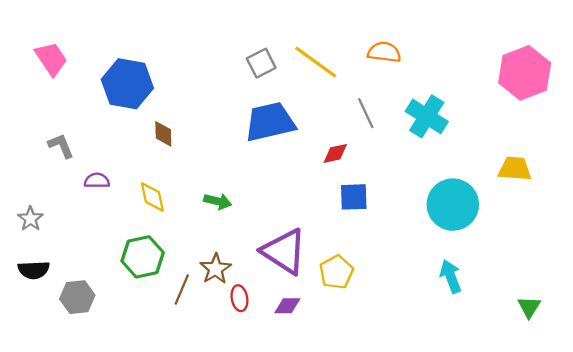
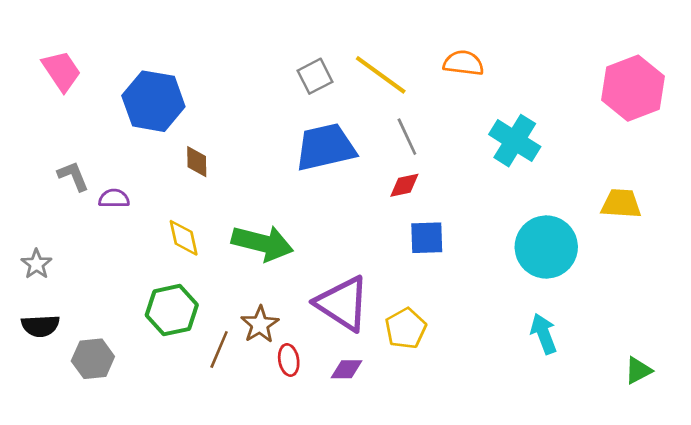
gray line: (366, 113) -> (407, 137), moved
purple semicircle: (97, 181) -> (114, 198), moved
green arrow: (218, 201) -> (262, 243), size x1.8
green triangle: (529, 307) -> (638, 371), turned 30

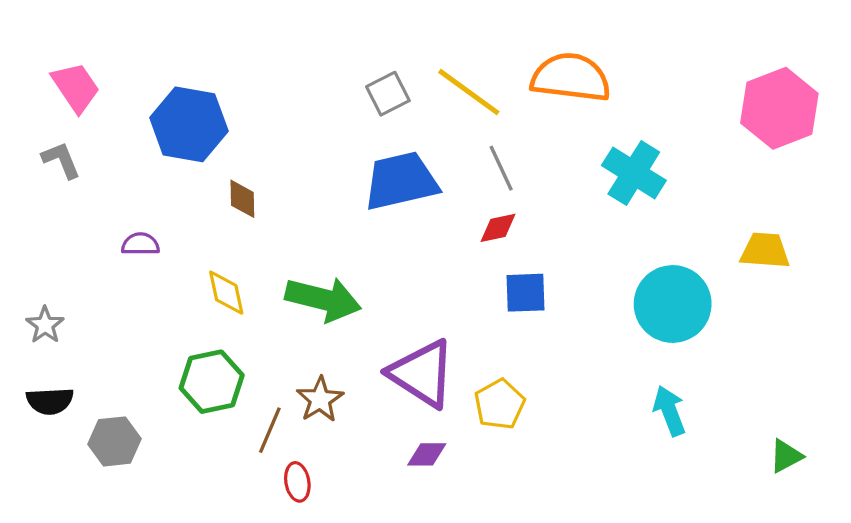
orange semicircle: (463, 63) -> (571, 78), size x1.6
gray L-shape: (73, 176) -> (61, 160), moved
red ellipse: (289, 360) -> (297, 482), moved

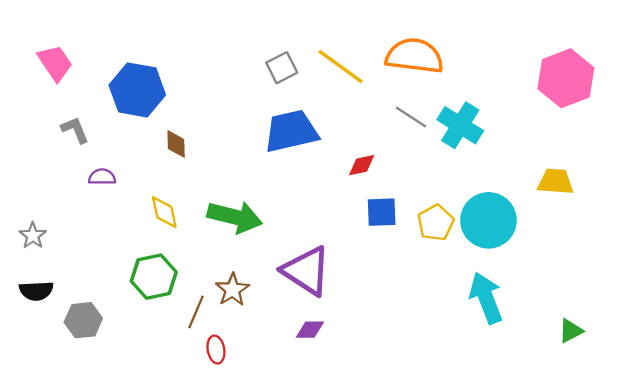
gray L-shape: (61, 160) -> (75, 130), moved
gray line: (501, 168) -> (411, 117), moved, turned -32
yellow pentagon: (500, 404) -> (436, 223), moved
cyan arrow: (669, 411) -> (486, 298), size x1.4

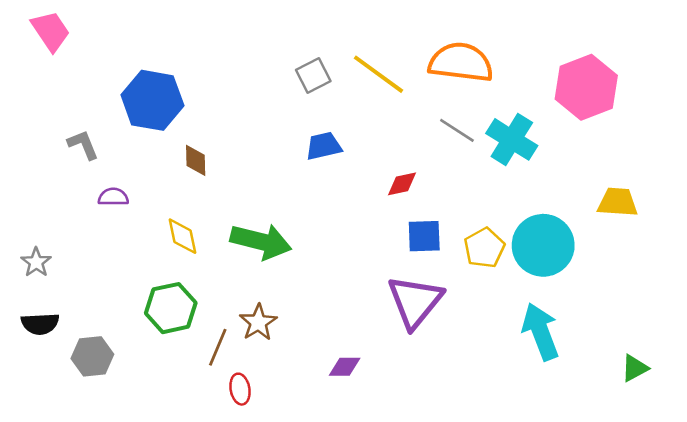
pink trapezoid: (55, 63) -> (51, 31), moved
pink hexagon: (566, 78) -> (586, 87), moved
blue trapezoid: (291, 131) -> (324, 146), size x0.6
purple triangle: (306, 271) -> (415, 301), moved, turned 36

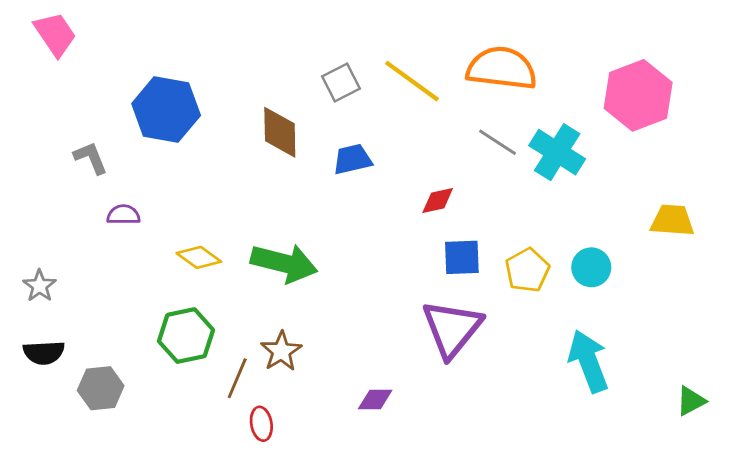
brown diamond: (196, 160) -> (280, 132), moved, size x1.5
yellow diamond: (183, 236) -> (199, 257), turned -42
cyan circle: (543, 245) -> (591, 267), size x0.6

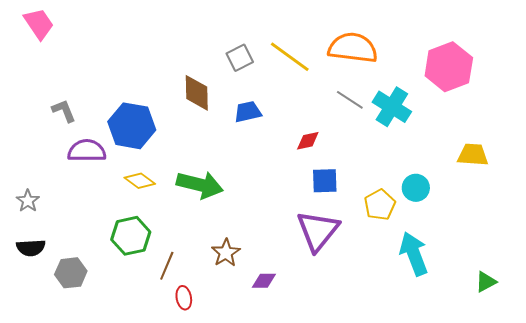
blue hexagon: (166, 109) -> (132, 126), moved
purple semicircle: (123, 215) -> (87, 151), size x1.6
yellow pentagon: (527, 270) -> (380, 205), moved
brown star: (281, 351) -> (226, 253), moved

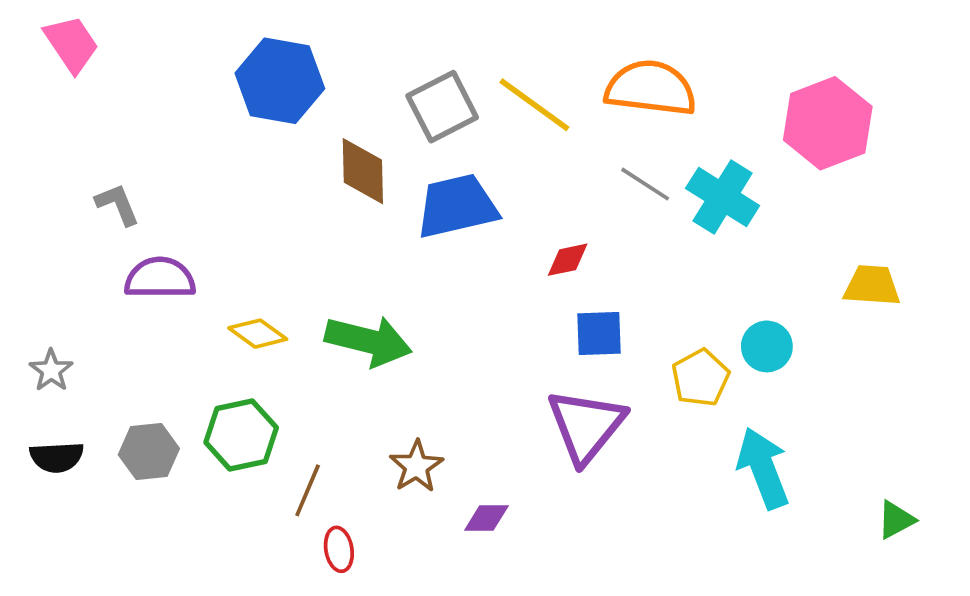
gray square: (240, 58) -> (442, 107), size x1.4
blue trapezoid: (248, 112) -> (457, 206), size x1.6
blue hexagon: (132, 126) -> (280, 81), moved
gray hexagon: (71, 273) -> (149, 452), moved

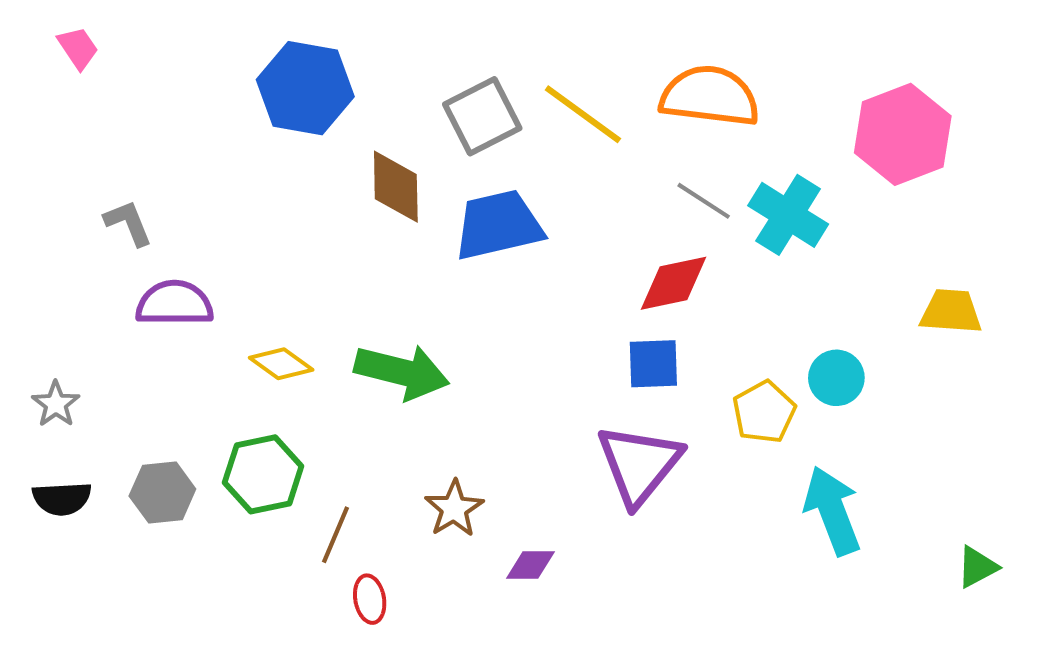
pink trapezoid: (71, 44) -> (78, 48), size x0.7
red diamond: (568, 260) -> (673, 283), moved, size x1.5

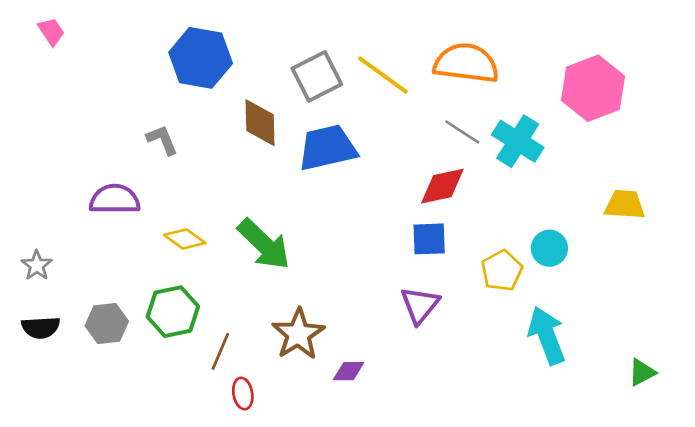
gray L-shape: (128, 223) -> (162, 140), moved
green arrow: (402, 372) -> (264, 244), turned 30
purple triangle: (639, 464) -> (420, 305), size x0.7
brown star: (454, 509) -> (298, 334), size x1.4

